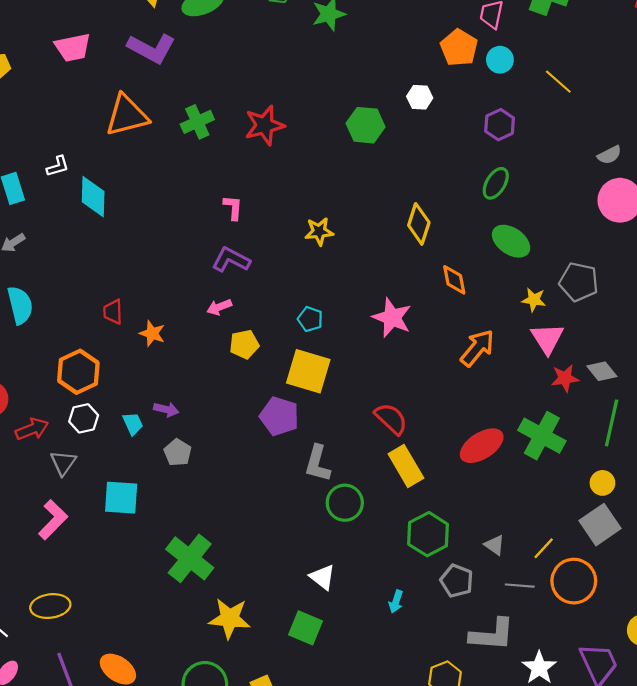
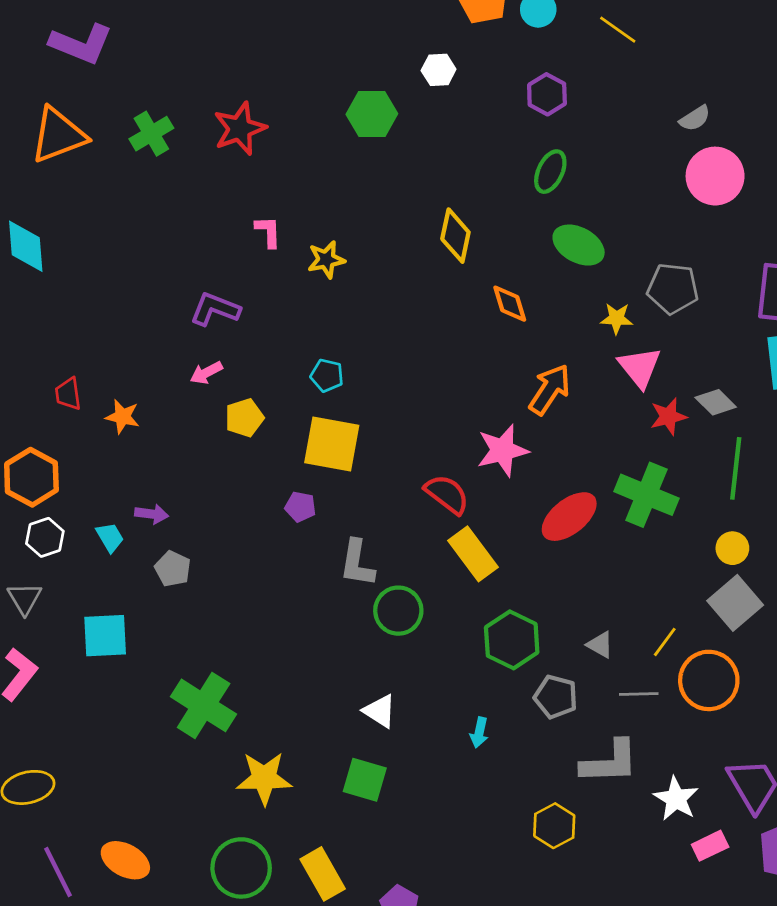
pink L-shape: (233, 208) -> (268, 232), moved
pink star: (392, 318) -> (502, 450), moved, turned -30
purple pentagon: (279, 416) -> (300, 507), size x0.6

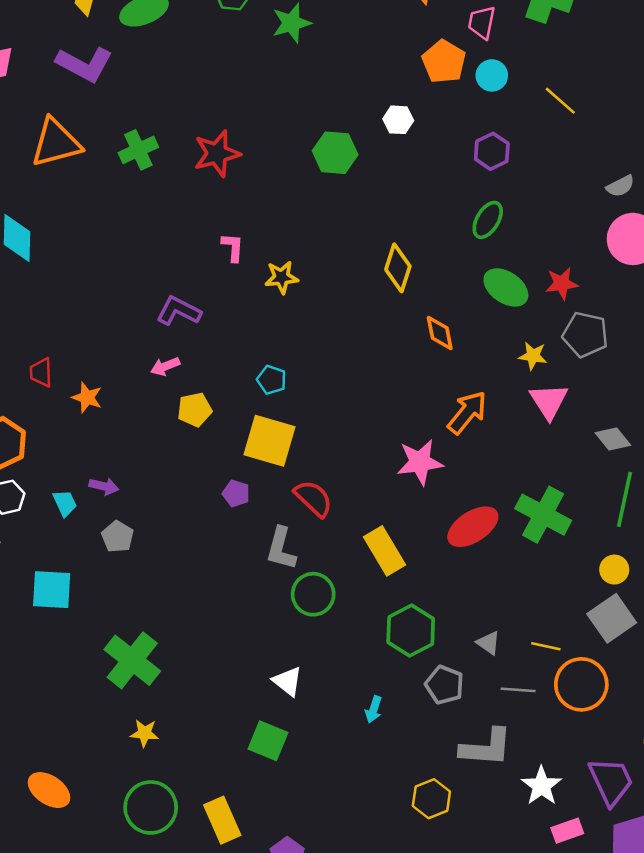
red star: (668, 417) -> (562, 283), moved
red semicircle: (447, 494) -> (313, 498), moved
yellow line: (665, 642) -> (546, 646), turned 60
yellow star: (264, 778) -> (145, 733), moved, size x0.6

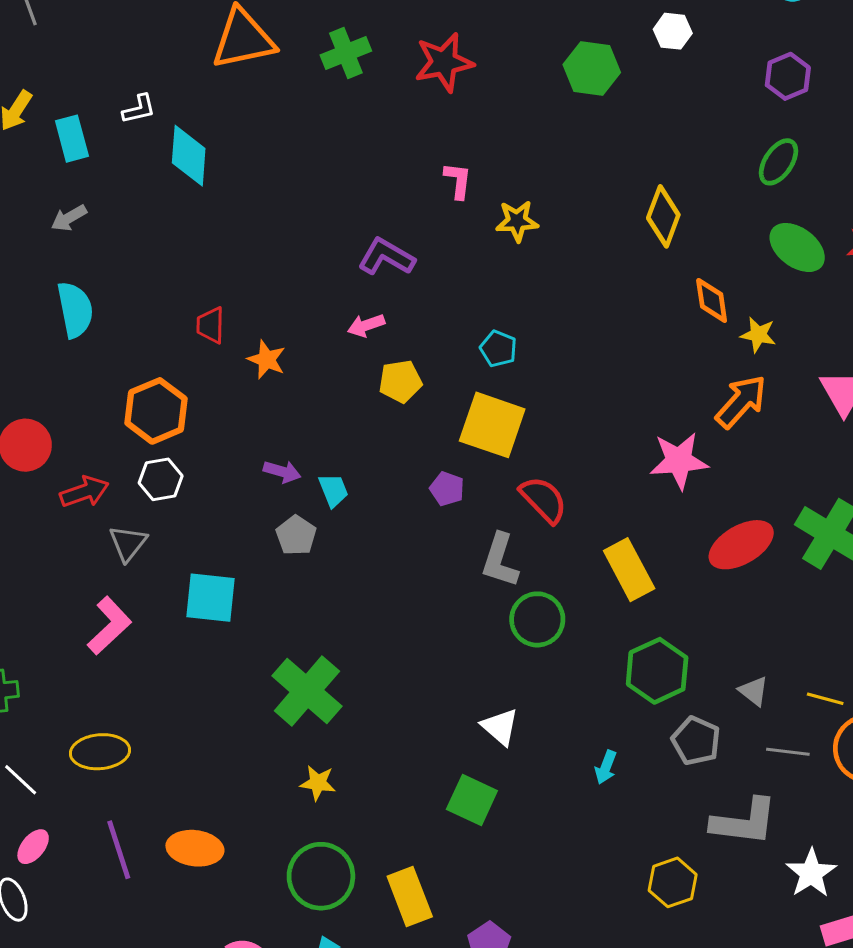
yellow star: (533, 356) -> (758, 335), moved
cyan trapezoid: (65, 503) -> (333, 490), moved
orange ellipse: (49, 790) -> (195, 848), turned -30

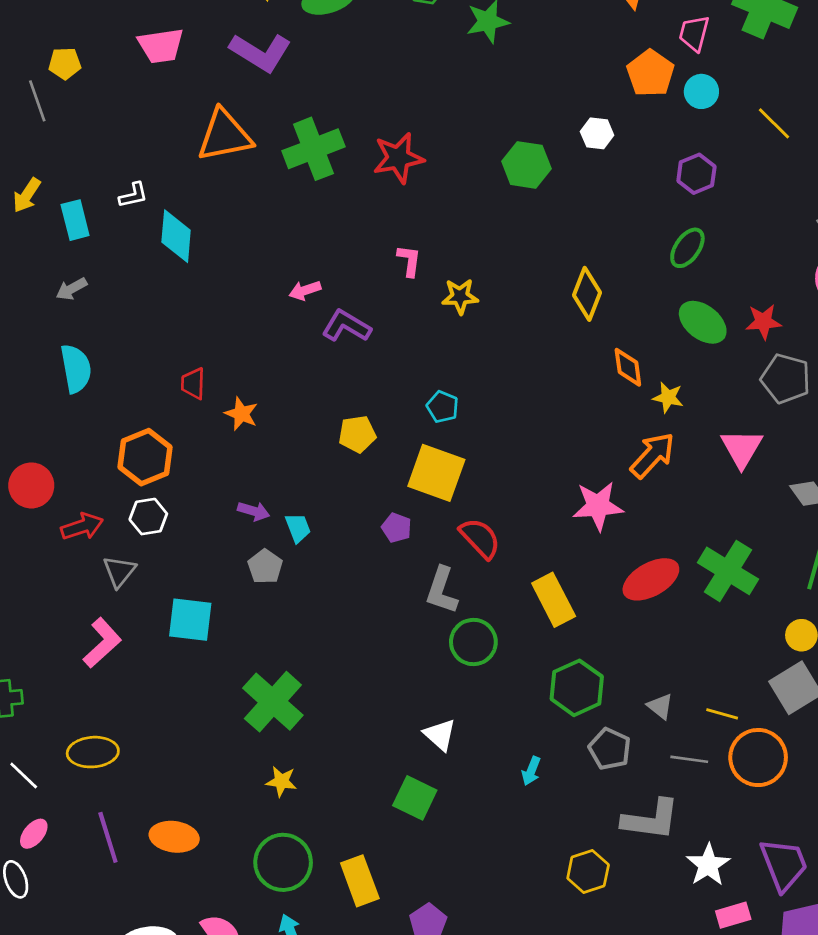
green cross: (346, 53) -> (313, 149), size x1.4
pink arrow: (366, 325) -> (305, 290), moved

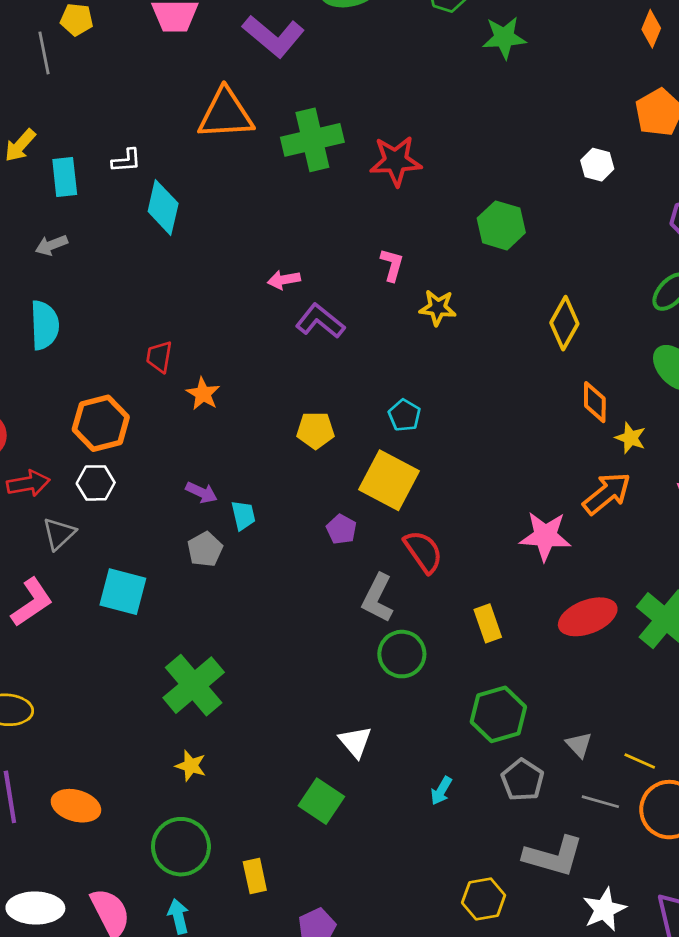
green hexagon: (526, 165) -> (501, 225), moved
yellow rectangle: (554, 600) -> (488, 623), size x0.7
yellow rectangle: (360, 881) -> (255, 876), size x0.7

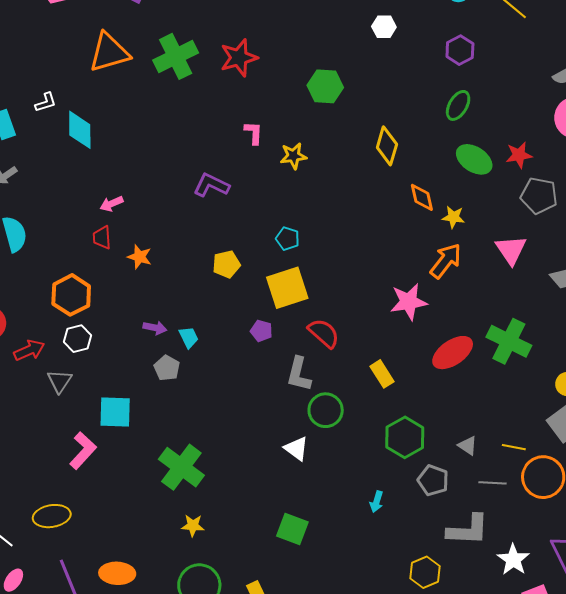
pink arrow: (284, 280) -> (111, 204), moved
yellow square: (389, 480) -> (287, 288), turned -33
pink L-shape: (32, 602) -> (83, 451), moved
white triangle: (355, 742) -> (296, 449), moved

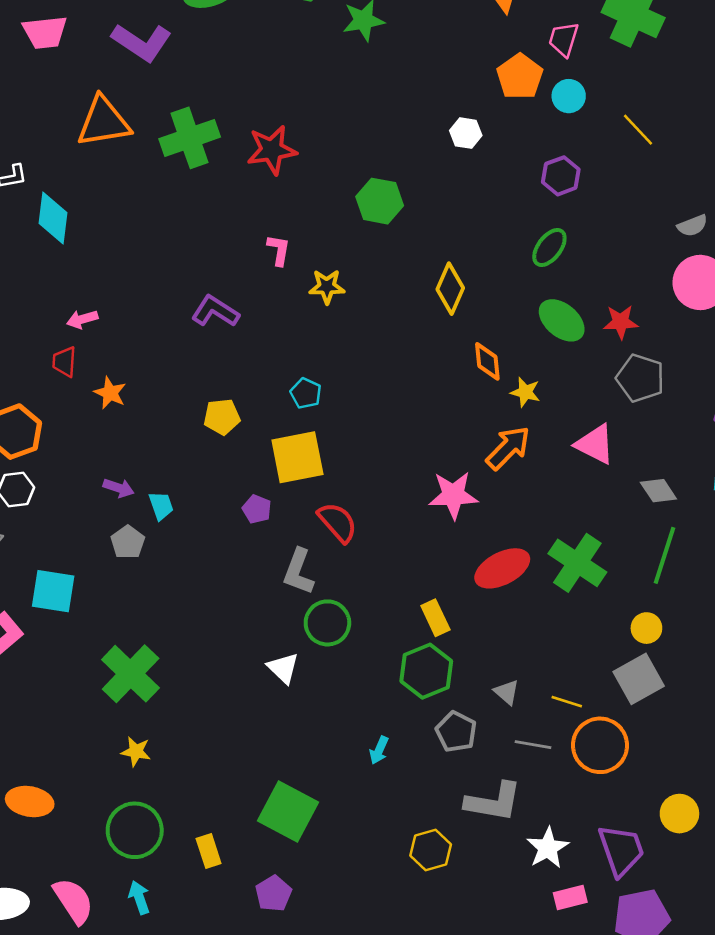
pink triangle: (511, 250) -> (595, 444), turned -36
yellow rectangle: (382, 374) -> (435, 618), moved
green square: (292, 529) -> (288, 812), moved, size x1.4

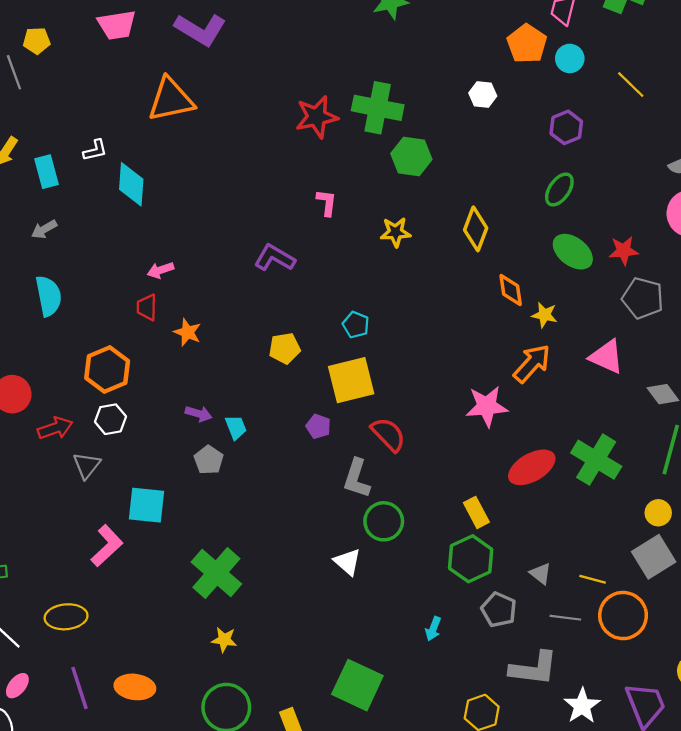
green cross: (190, 138) -> (378, 108), moved, turned 33
yellow star: (327, 287) -> (395, 232), moved

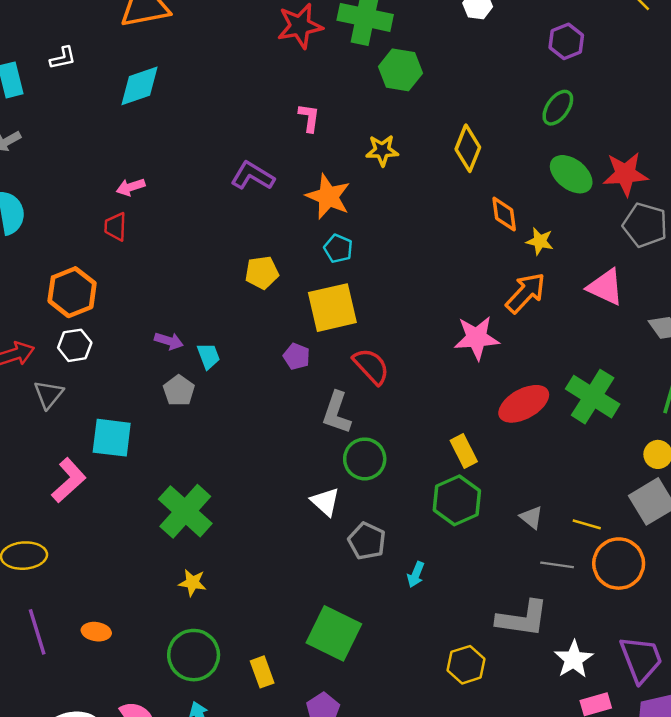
cyan diamond: (131, 184) -> (140, 86), moved, turned 66
red star: (624, 251) -> (625, 174), size x1.4
orange star: (187, 332) -> (328, 197), moved, size x1.5
gray pentagon: (499, 610) -> (367, 541), moved
orange ellipse: (135, 687) -> (96, 632), size x0.7

